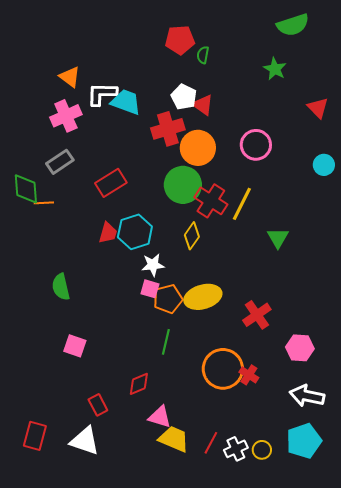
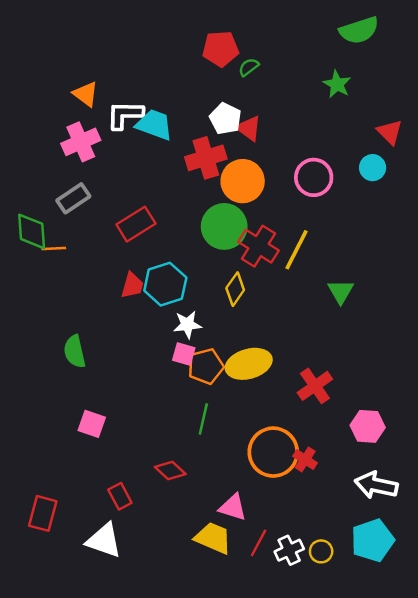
green semicircle: (203, 55) -> (249, 67), turned 42
cyan circle: (324, 165) -> (373, 168), moved
red diamond: (139, 384) -> (170, 470), turned 65
pink triangle: (160, 417) -> (233, 507), moved
red rectangle: (35, 436) -> (43, 513), moved

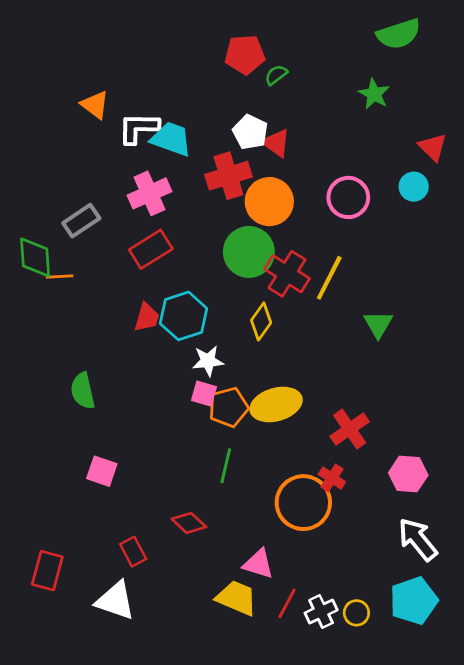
pink cross: (81, 142) -> (149, 193), moved
red cross: (305, 459) -> (332, 478), moved
white arrow: (376, 485) -> (418, 539), turned 39

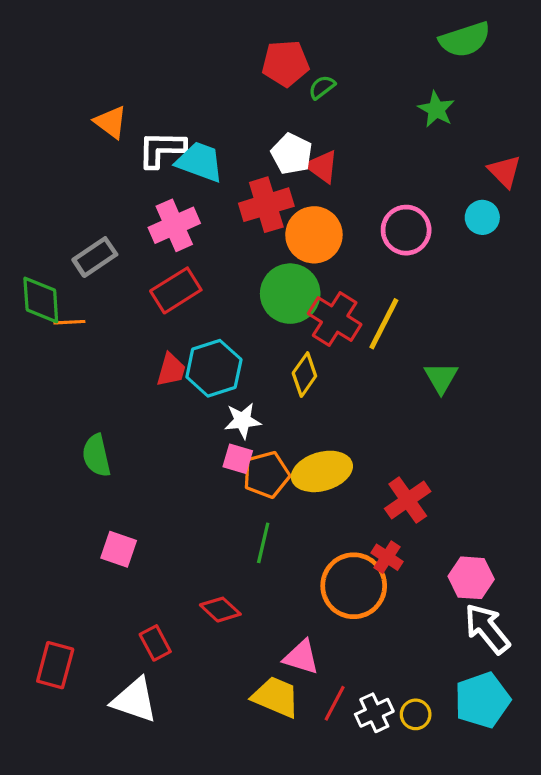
pink hexagon: (408, 474) -> (471, 578), moved

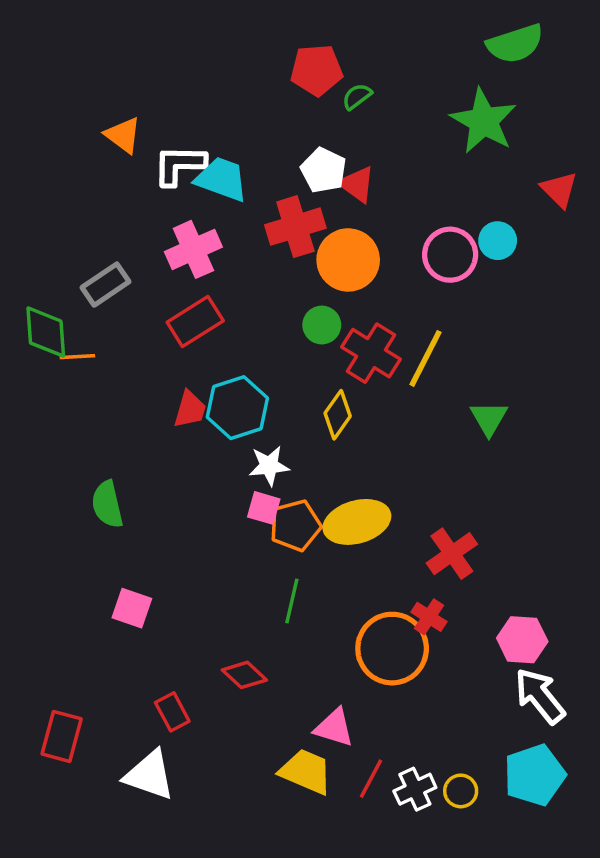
green star: (436, 109) -> (484, 121), size x1.6
cyan circle: (482, 217) -> (498, 241), moved
green circle: (290, 294) -> (322, 325), size x0.6

